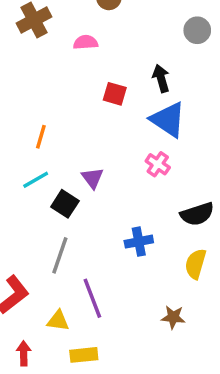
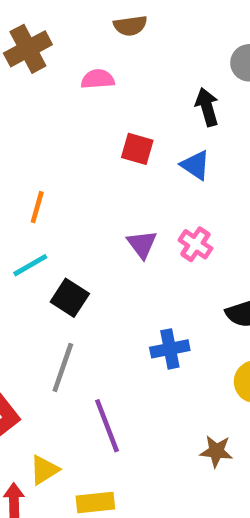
black arrow: (161, 78) -> (207, 107), moved
blue triangle: (168, 120) -> (195, 165), moved, size x0.6
purple triangle: (92, 178) -> (142, 244), moved
yellow triangle: (58, 321) -> (44, 470), moved, turned -40

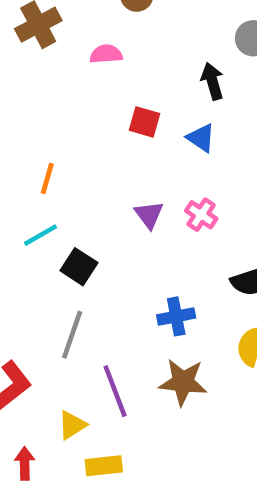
brown star: (216, 451) -> (183, 382), moved, size x1.5
yellow triangle: (44, 470) -> (72, 425), moved

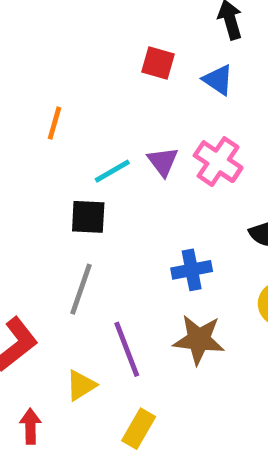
pink cross: (201, 215) -> (218, 162), size x1.4
cyan line: (40, 235) -> (112, 171), moved
black square: (79, 267) -> (88, 217), turned -30
yellow rectangle: (104, 466) -> (139, 429), moved, turned -54

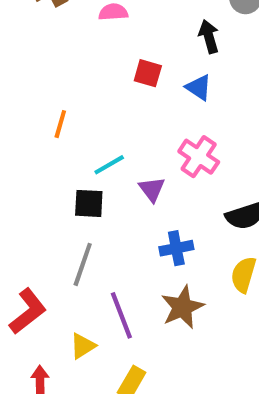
purple triangle: (163, 162) -> (152, 189), moved
brown star: (199, 340) -> (182, 307), turned -30

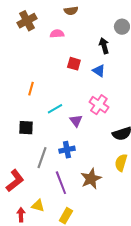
black square: (89, 203) -> (26, 128), moved
blue cross: (176, 248) -> (67, 150), moved
yellow triangle: (83, 346) -> (38, 206), moved, turned 48

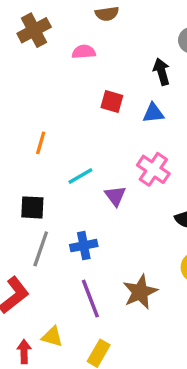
blue triangle: (99, 71) -> (153, 113), turned -40
blue cross: (67, 150) -> (84, 246), moved
gray line: (42, 158) -> (41, 249), moved

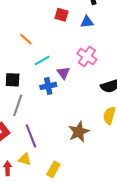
orange line: (41, 143) -> (26, 39), moved, turned -64
blue cross: (84, 246) -> (48, 86), moved
purple line: (90, 299) -> (31, 136), moved

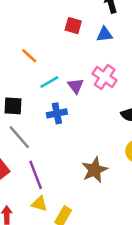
purple triangle: (63, 73) -> (76, 86), moved
gray line: (18, 105) -> (19, 137), turned -60
yellow triangle: (25, 159) -> (39, 204), moved

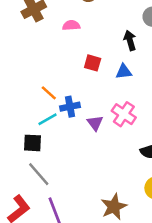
cyan line: (49, 82) -> (48, 119), moved
blue cross: (57, 113) -> (70, 107), moved

